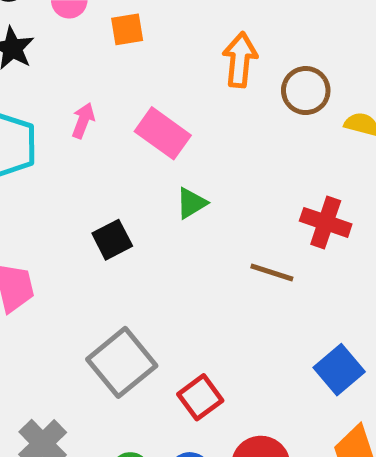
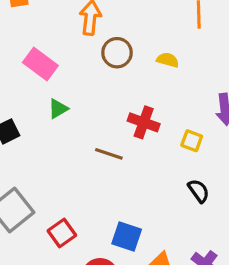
brown circle: (306, 91) -> (117, 53), moved
blue square: (339, 370) -> (127, 236), moved, turned -32

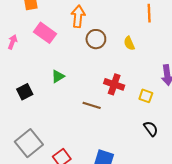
yellow semicircle: (168, 60) -> (129, 43), turned -128
pink rectangle: (40, 64) -> (45, 33), moved

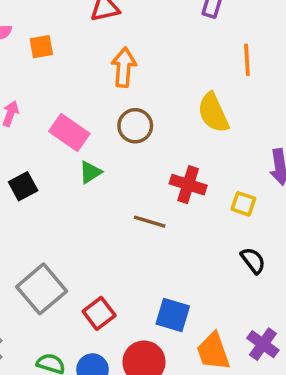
pink rectangle: (45, 33) -> (69, 132), moved
brown circle: (96, 39) -> (135, 126), moved
yellow semicircle: (129, 43) -> (213, 113), size x1.6
black square: (25, 92) -> (23, 186), moved

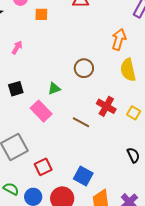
orange arrow: (124, 67) -> (119, 39), moved
pink rectangle: (69, 132) -> (41, 111), moved
yellow square: (243, 204) -> (134, 113), moved

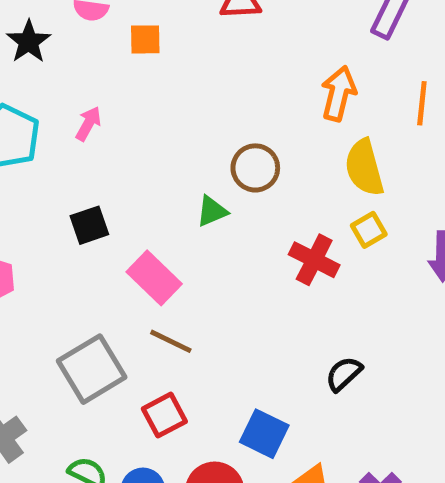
green triangle: (54, 89) -> (212, 211), moved
yellow square: (134, 113) -> (369, 230), moved, turned 32
brown line: (81, 122) -> (171, 341), moved
black semicircle: (133, 155) -> (344, 374), moved, turned -105

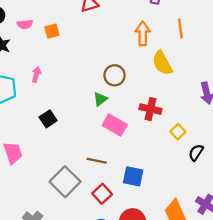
yellow square: (369, 230) -> (178, 132), moved
pink rectangle: (154, 278) -> (115, 125), moved
black semicircle: (344, 374) -> (196, 153), moved
blue square: (264, 434) -> (133, 176), moved

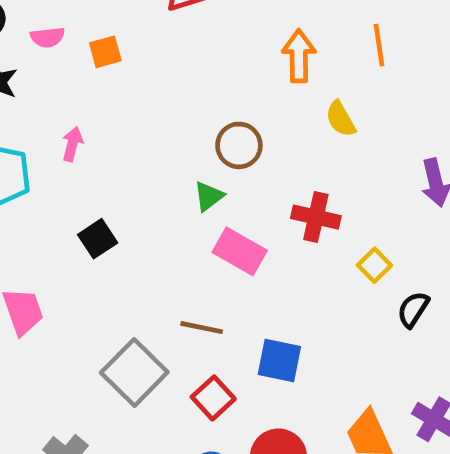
yellow semicircle: (162, 63) -> (341, 119), size x0.7

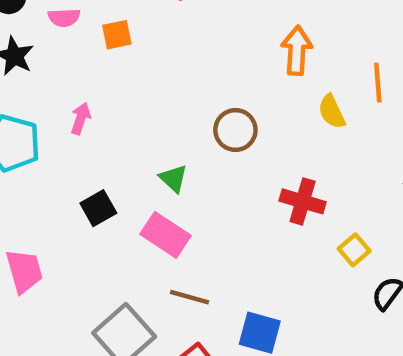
orange line: (379, 45) -> (378, 83), moved
green triangle: (209, 196) -> (173, 178), moved, turned -44
pink rectangle: (240, 251) -> (166, 235), moved

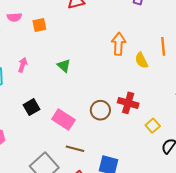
orange arrow: (297, 50) -> (119, 44), moved
brown circle: (235, 130) -> (100, 110), moved
green triangle: (173, 178) -> (64, 66), moved

